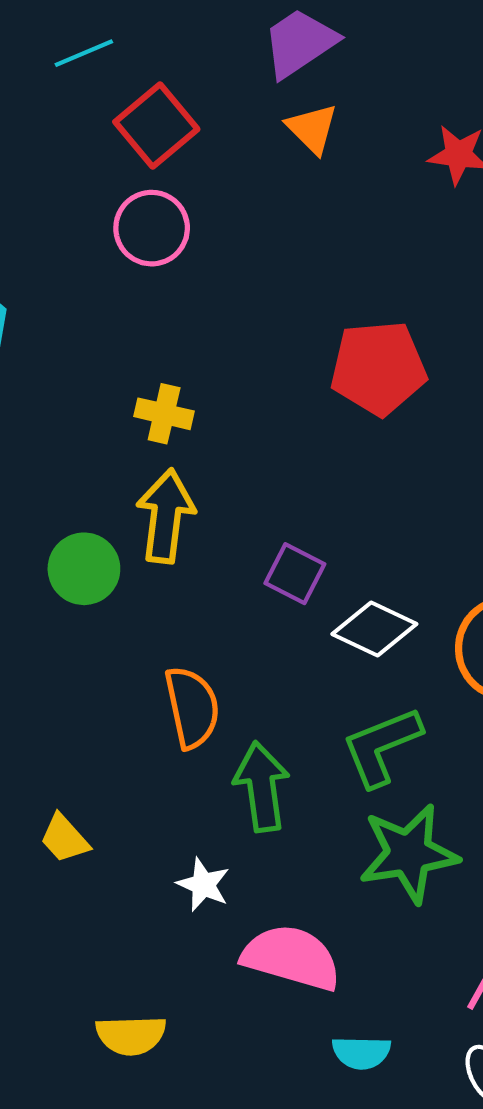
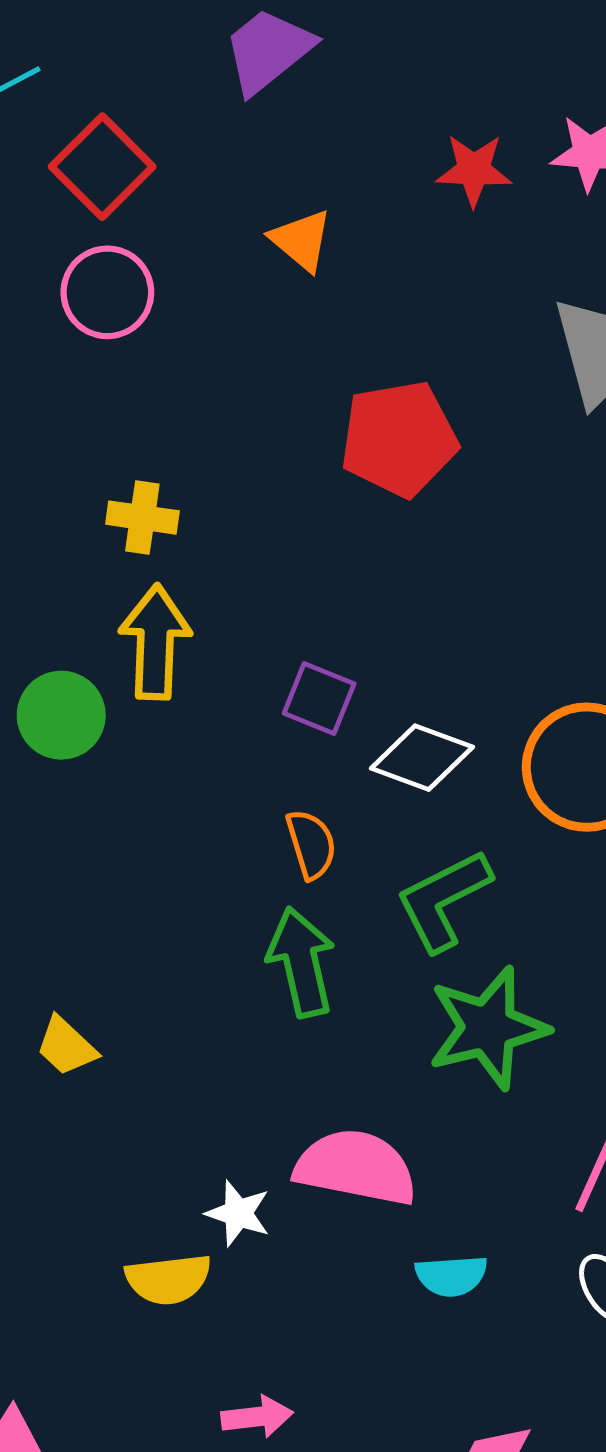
orange triangle: (312, 129) -> (301, 240), moved
orange semicircle: (192, 707) -> (311, 844), moved, size x0.7
white star: (203, 885) -> (238, 1213), moved

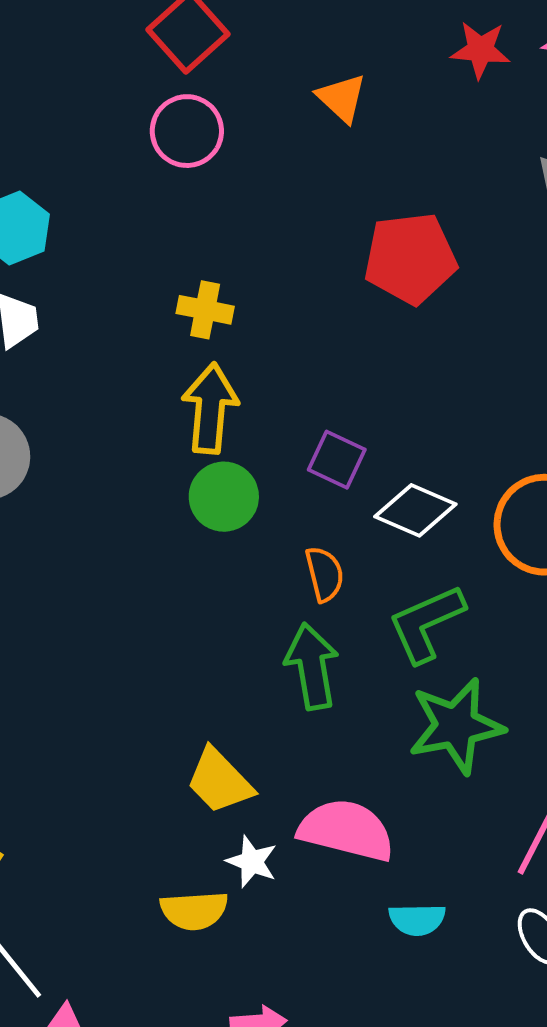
green circle: (61, 715) -> (224, 497), moved
yellow trapezoid: (66, 1046) -> (219, 781), moved, size x1.4

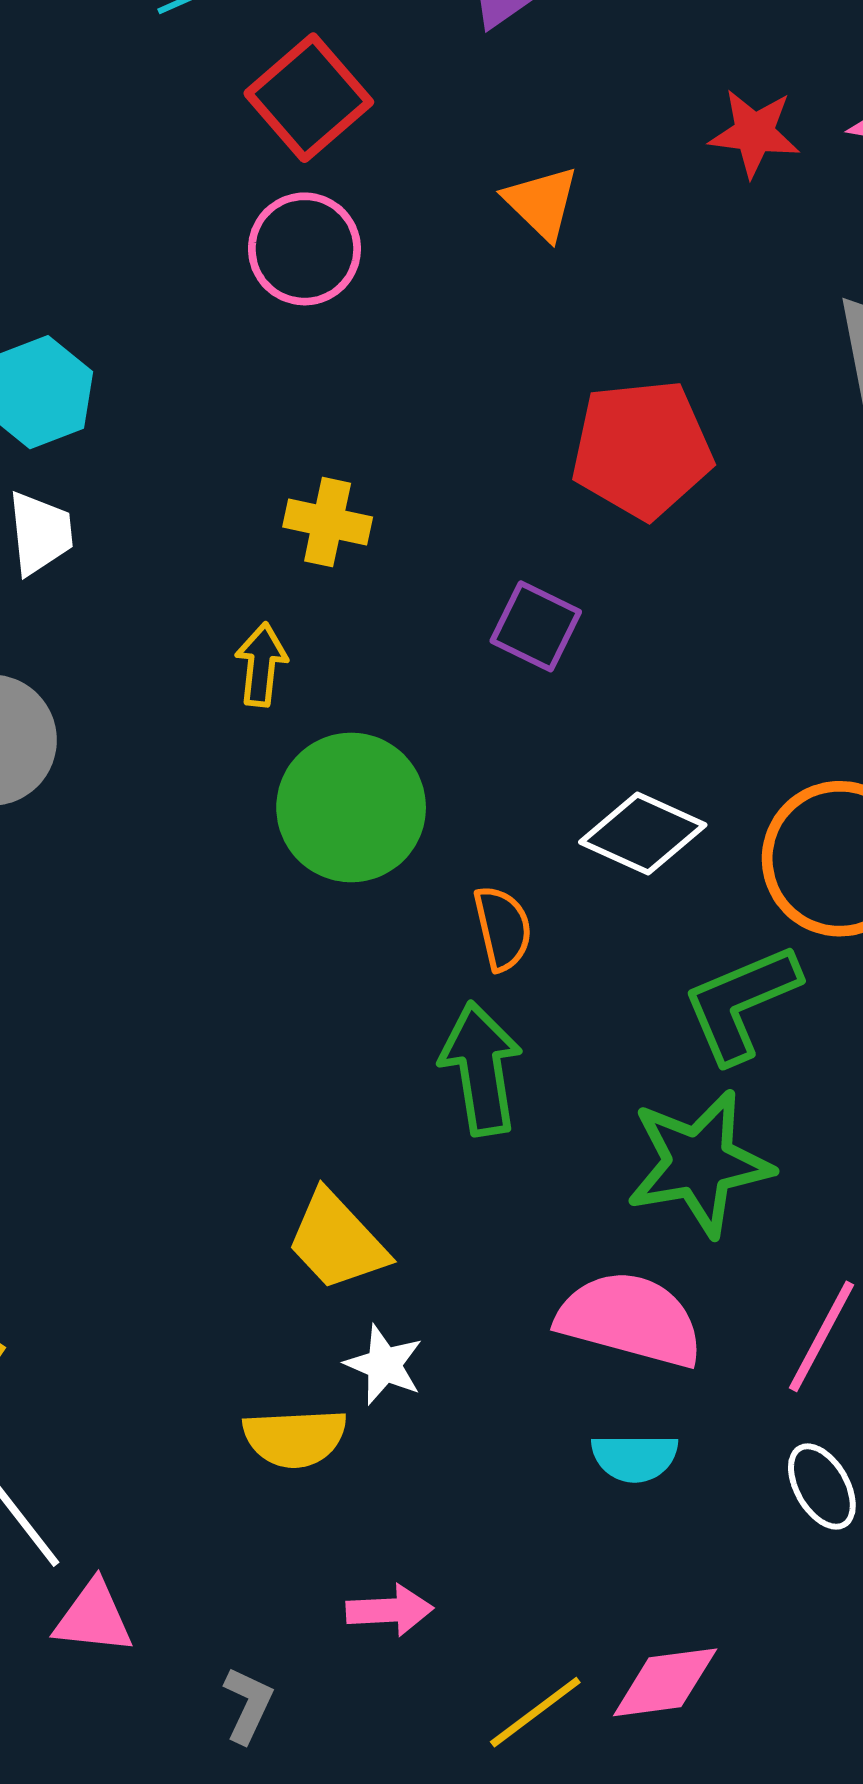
yellow arrow: (210, 408) -> (261, 665), moved, size x0.6
purple square: (337, 460) -> (536, 626), moved
green circle: (224, 497) -> (351, 807), size x1.4
green L-shape: (426, 623) -> (741, 1003), moved
pink semicircle: (346, 830) -> (630, 1319), moved

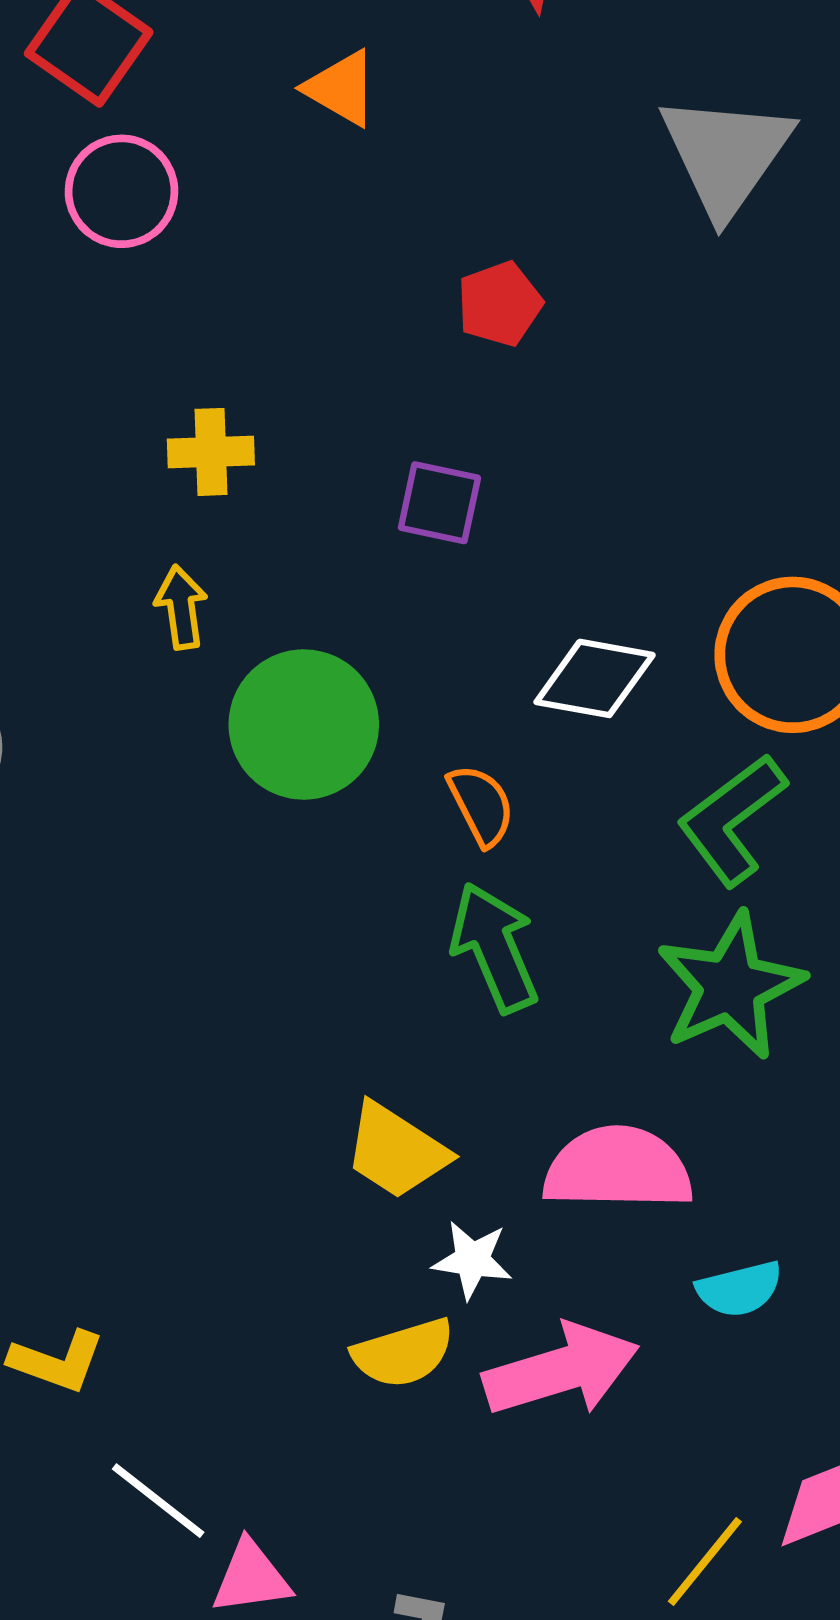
red pentagon: (642, 449) -> (500, 304), size x0.6
pink semicircle: (630, 1319) -> (618, 1168), moved
pink arrow: (390, 1610) -> (561, 1370), moved, size x1.8

